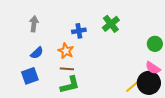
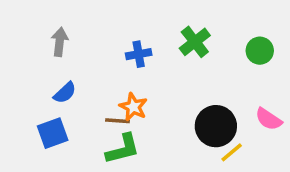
green circle: (155, 44) -> (260, 51), moved
orange star: (66, 51) -> (133, 107), moved
black circle: (149, 83) -> (216, 126), moved

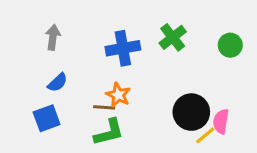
blue cross: (139, 54) -> (123, 48), size x1.5
pink semicircle: (269, 119) -> (221, 121), moved, turned 65

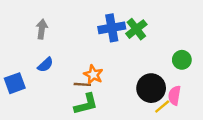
green circle: (230, 45) -> (182, 60), moved
blue cross: (123, 48) -> (112, 28), moved
blue square: (47, 118) -> (15, 83), moved

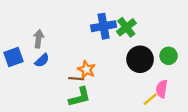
gray arrow: (42, 29) -> (39, 39), moved
blue square: (15, 83) -> (13, 57), moved
black circle: (151, 88) -> (140, 59), moved

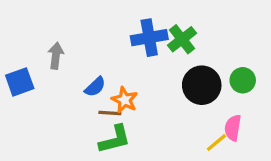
blue semicircle: (42, 60) -> (95, 87), moved

